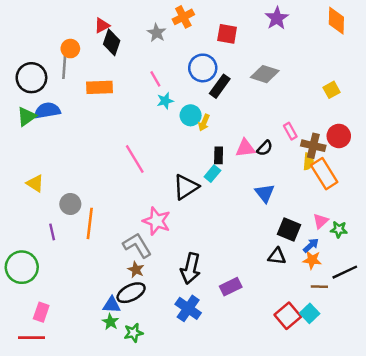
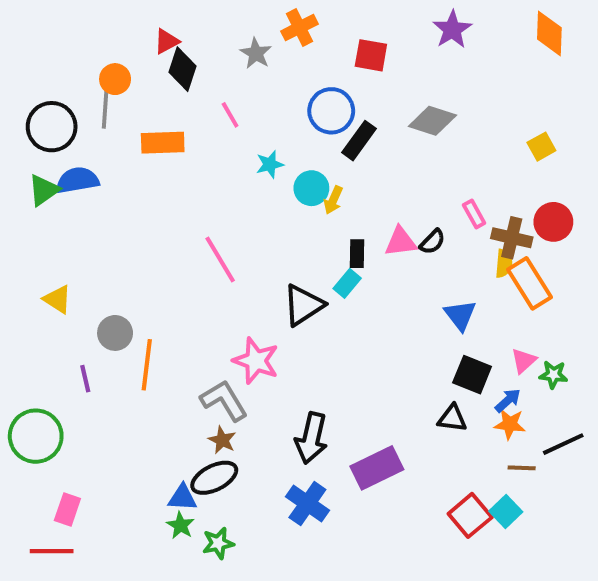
pink line: (155, 79) -> (230, 115), moved
blue triangle: (265, 193) -> (460, 315), moved
purple rectangle: (231, 287) -> (377, 468), size x1.4

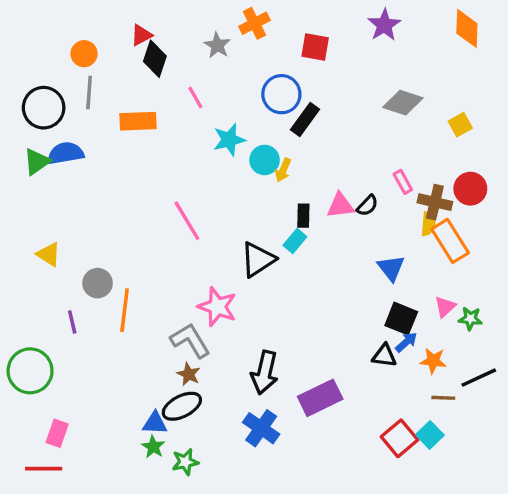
orange circle: (115, 79) -> (84, 54), moved
gray diamond: (432, 121) -> (403, 103), moved
cyan star: (270, 164) -> (229, 140), size x1.4
blue arrow: (508, 400) -> (406, 342), moved

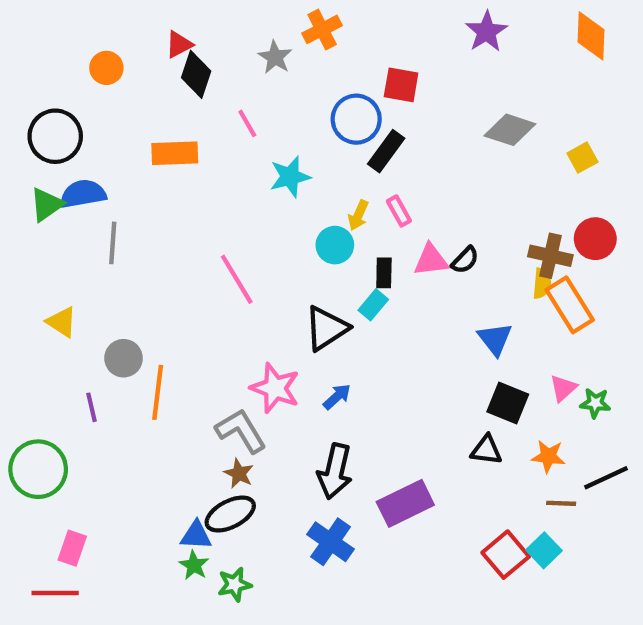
red square: (315, 47) -> (401, 85), moved
gray line: (89, 92) -> (113, 243), moved
cyan circle: (265, 160) -> (335, 245), moved
pink rectangle: (403, 182) -> (399, 211), moved
blue arrow: (406, 342) -> (337, 397), moved

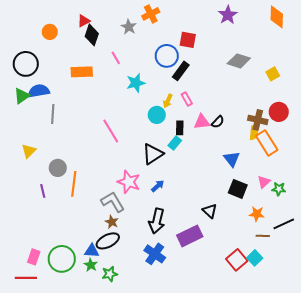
yellow triangle: (62, 322) -> (29, 151), turned 42
black triangle: (486, 450) -> (210, 211), moved, turned 35
green circle: (38, 469) -> (62, 259), moved

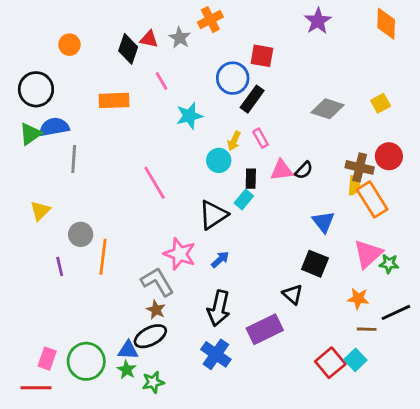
red triangle: (84, 21) -> (149, 39), moved, turned 40
gray diamond: (239, 61) -> (328, 109), moved
pink triangle: (264, 182) -> (368, 254), size x1.6
black square: (238, 189) -> (315, 264), moved

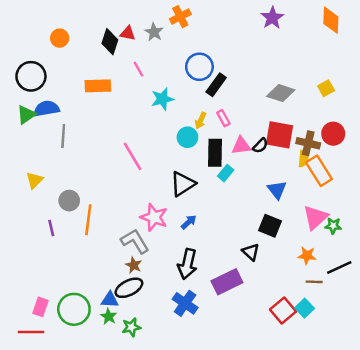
red square: (262, 56) -> (279, 135), moved, size x1.4
black rectangle: (251, 179) -> (215, 153), size x1.6
cyan rectangle: (244, 199) -> (226, 173), moved

